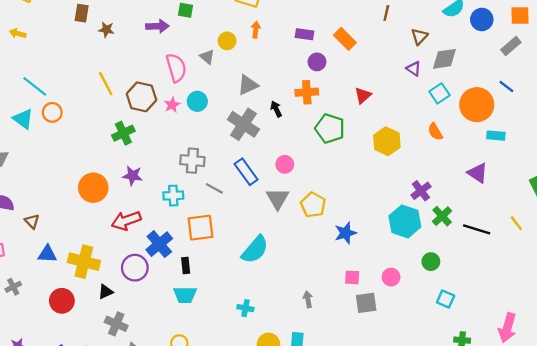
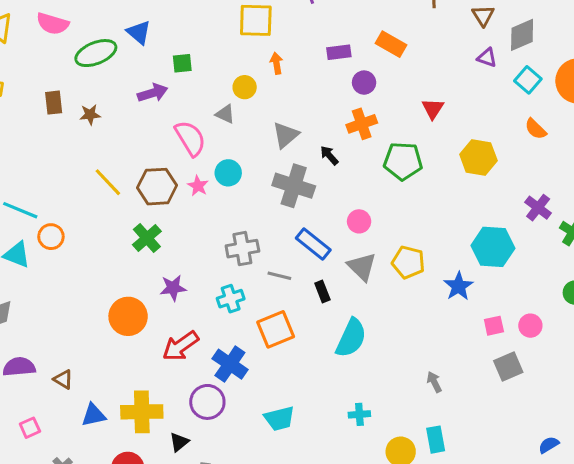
cyan hexagon: (405, 221) -> (493, 247), moved
black rectangle: (186, 266) -> (322, 291), moved
pink square: (352, 277) -> (494, 326), moved

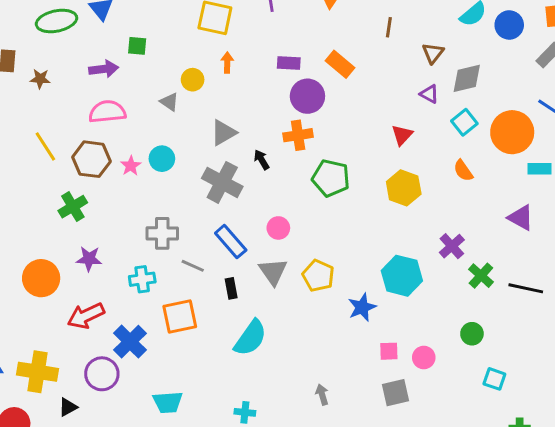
purple circle: (364, 83) -> (307, 96), size x1.5
red triangle: (433, 109) -> (402, 135), moved
pink semicircle: (190, 138) -> (107, 112), moved, turned -75

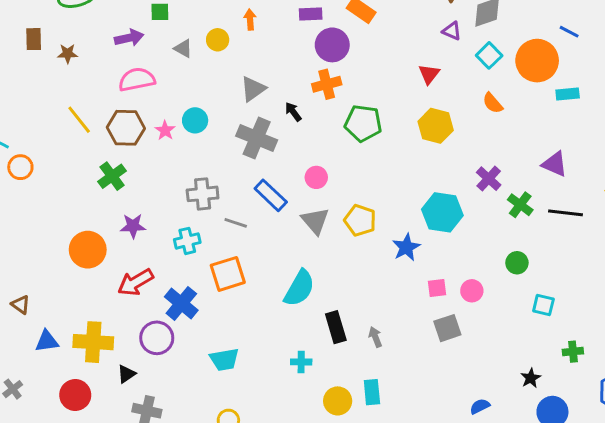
gray triangle: (169, 102) -> (183, 49), moved
purple triangle: (521, 218) -> (555, 164), moved
black rectangle: (231, 288) -> (336, 327), moved, size x1.5

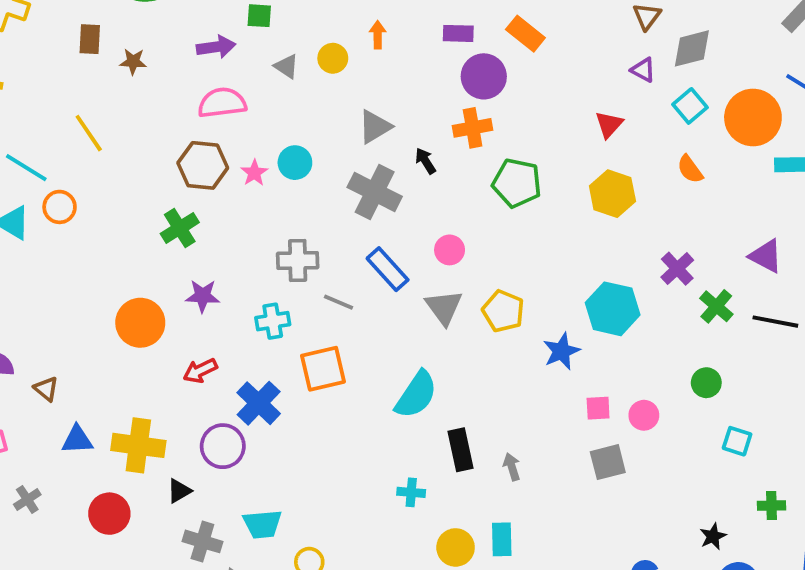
yellow line: (79, 120) -> (89, 133), moved
red arrow: (135, 282) -> (200, 371), size x0.7
cyan trapezoid: (224, 360) -> (262, 524), moved

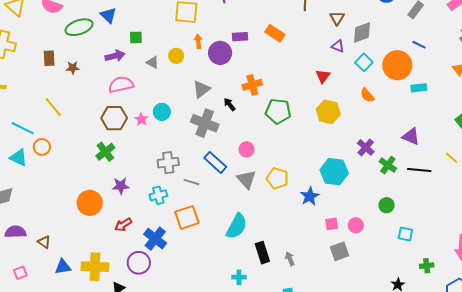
purple circle: (484, 76) -> (220, 53), moved

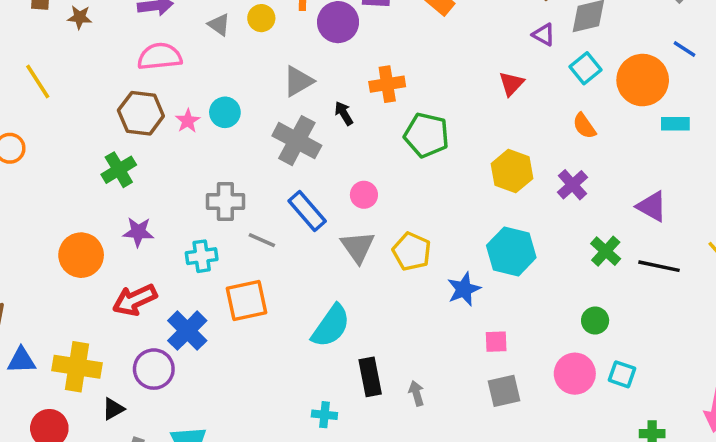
yellow hexagon: (328, 112) -> (512, 171), moved
purple cross: (366, 147) -> (572, 185), moved
red arrow: (123, 225) -> (135, 300), size x1.4
pink circle: (356, 225) -> (575, 374), moved, size x1.5

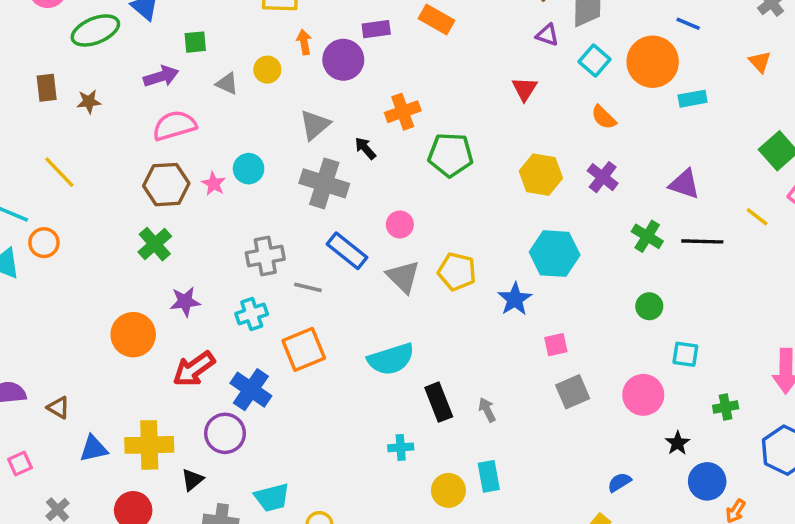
cyan semicircle: (331, 326) -> (391, 359), turned 48
pink circle: (575, 374) -> (643, 395), moved

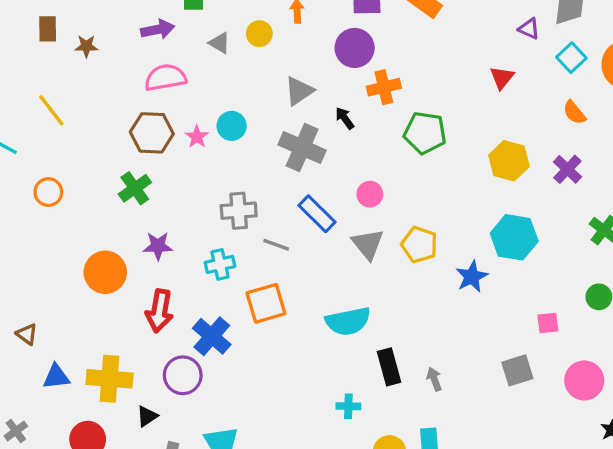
purple circle: (343, 60) -> (355, 48), moved
orange circle: (44, 243) -> (48, 192), moved
pink square: (556, 345) -> (548, 323), moved
red arrow: (194, 369) -> (159, 311), turned -51

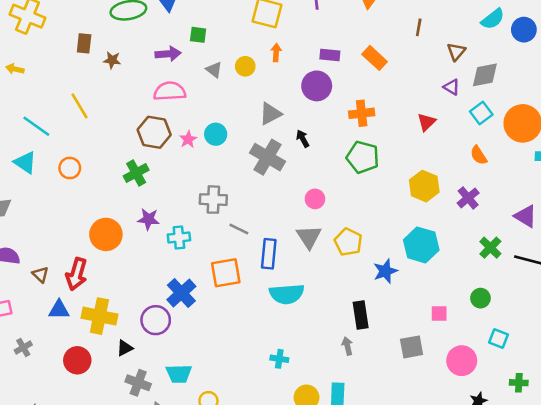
orange cross: (384, 87) -> (362, 113), moved
blue rectangle: (317, 214) -> (269, 254), moved, turned 44
cyan cross: (220, 264) -> (179, 237), moved
red arrow: (159, 311) -> (76, 274), moved
black rectangle: (389, 367) -> (361, 315), moved

